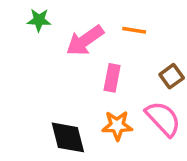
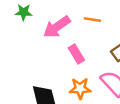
pink rectangle: (112, 78) -> (76, 54), turned -42

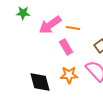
orange line: (92, 20) -> (73, 28), moved

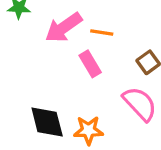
orange star: (69, 75) -> (88, 130), moved

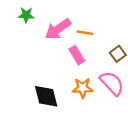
orange star: (88, 130) -> (83, 88), moved

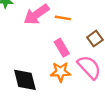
pink rectangle: (77, 55) -> (62, 48), moved

